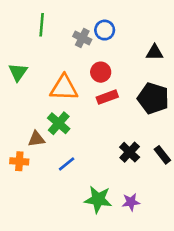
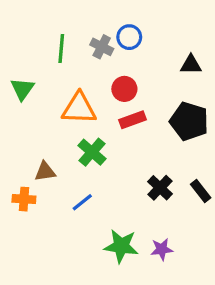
green line: (42, 25) -> (61, 48), moved
green cross: (59, 123) -> (92, 152), moved

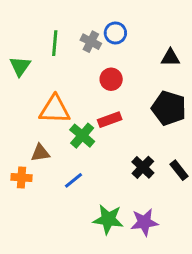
green triangle: (22, 89) -> (20, 66), moved
orange triangle: (79, 108) -> (55, 110), moved
red rectangle: (132, 120) -> (110, 120), moved
purple star: (162, 249) -> (144, 222), size x1.4

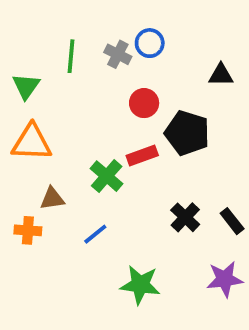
black pentagon: (169, 108) -> (187, 133), moved
orange triangle: (55, 110) -> (32, 142), moved
purple star: (144, 222) -> (225, 279), moved

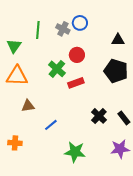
black pentagon: (187, 133) -> (116, 71), moved
green cross: (107, 176) -> (57, 69), moved
orange cross: (28, 230) -> (15, 143), moved

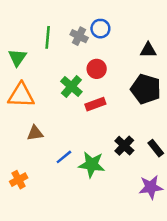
orange cross: (15, 143) -> (19, 180), turned -32
green star: (75, 152) -> (92, 165), moved

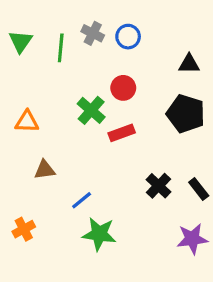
gray cross: (79, 36) -> (93, 33), moved
green triangle: (17, 58) -> (21, 41), moved
orange triangle: (21, 95) -> (27, 122), size x0.7
green star: (92, 165) -> (99, 234), moved

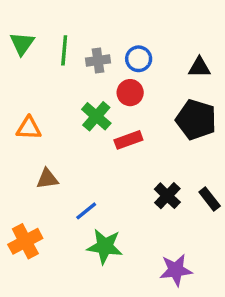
gray cross: (93, 33) -> (98, 60), moved, turned -35
blue circle: (128, 37) -> (139, 59), moved
orange cross: (24, 229) -> (25, 241), size x1.4
purple star: (192, 239) -> (176, 270), moved

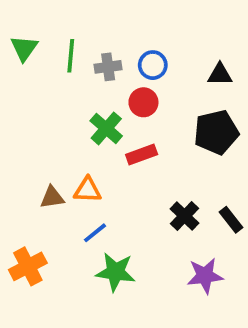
black pentagon: (196, 120) -> (216, 132), turned -30
orange triangle: (29, 128) -> (88, 190), moved
purple star: (176, 270) -> (205, 276), moved

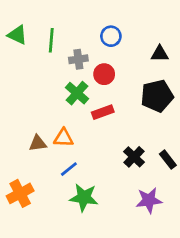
green triangle: (24, 48) -> (17, 35), turned -40
blue circle: (153, 65) -> (111, 36), moved
gray cross: (108, 67) -> (78, 59), moved

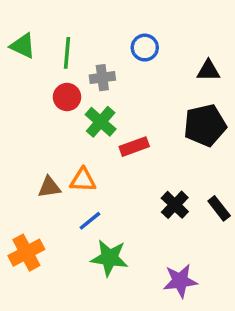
red circle: (104, 74) -> (67, 97), moved
purple star: (149, 200) -> (180, 281), moved

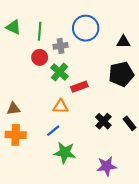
blue circle: (145, 48) -> (86, 28), size x1.6
orange triangle: (83, 180) -> (61, 107), moved
brown triangle: (49, 187) -> (13, 109), moved
orange cross: (26, 253) -> (16, 135), moved, turned 30

